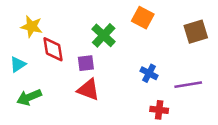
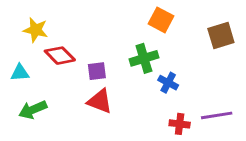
green cross: (104, 35) -> (144, 58), moved, turned 30
red diamond: (53, 49) -> (60, 56), turned -36
cyan triangle: (18, 64) -> (20, 73), turned 30
purple line: (188, 85) -> (217, 115), moved

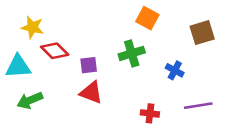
cyan triangle: (20, 73) -> (18, 66), size x1.5
blue cross: (168, 83) -> (175, 70), moved
red cross: (180, 124) -> (150, 113), moved

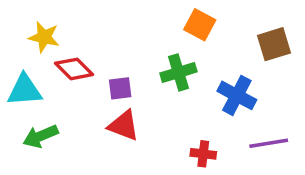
blue cross: (175, 70) -> (237, 95), size x1.5

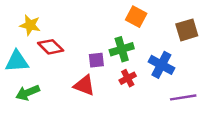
purple square: (120, 88) -> (96, 60), moved
red cross: (203, 154) -> (128, 78), moved, turned -35

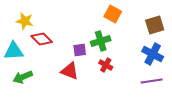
blue cross: (161, 65) -> (153, 54), moved
red cross: (128, 78) -> (106, 65), turned -32

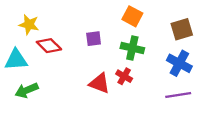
green cross: (101, 41) -> (132, 48), moved, turned 30
purple square: (80, 50) -> (94, 39), moved
red triangle: (70, 71) -> (99, 83), moved

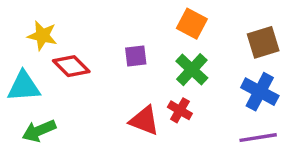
green cross: (132, 48) -> (192, 70), turned 30

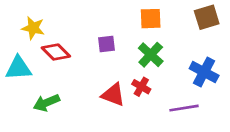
orange square: (192, 24) -> (151, 19), turned -30
brown square: (263, 42) -> (207, 17), moved
green arrow: (39, 131) -> (46, 103), moved
purple line: (258, 138) -> (184, 108), moved

